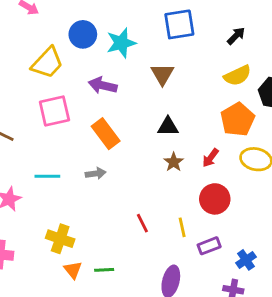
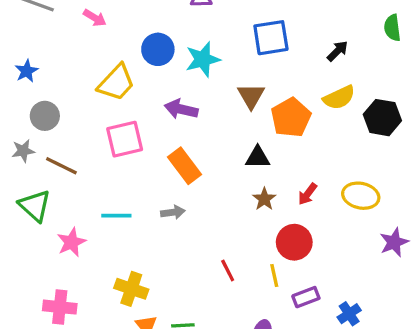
orange pentagon: (237, 120) -> (291, 118), moved
red circle: (215, 199) -> (294, 242), moved

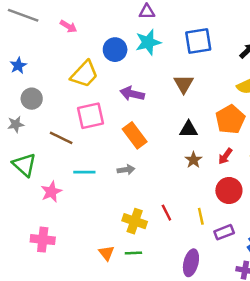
cyan star: (203, 59) -> (148, 42), moved
orange pentagon: (291, 118) -> (230, 119), moved
brown line: (61, 166) -> (61, 138), moved
red circle: (294, 242) -> (229, 191), moved
yellow cross: (131, 289) -> (135, 221), moved

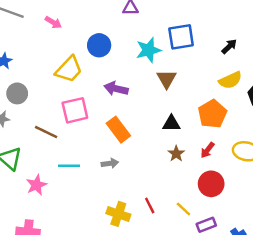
cyan star: (148, 42) -> (148, 50), moved
yellow line: (201, 216) -> (183, 209), turned -35

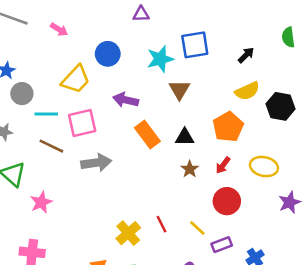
gray circle: (17, 93) -> (22, 94), moved
orange rectangle: (118, 130) -> (147, 135), moved
gray arrow: (110, 163) -> (96, 163), moved, size x1.6
cyan line: (69, 166) -> (46, 114), moved
yellow cross: (118, 214) -> (128, 233), turned 30

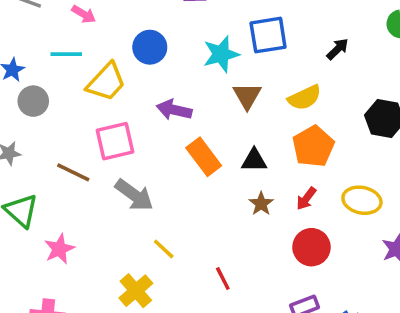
yellow semicircle: (247, 91) -> (305, 98), moved
cyan line: (46, 114) -> (66, 54), moved
gray arrow: (96, 163) -> (134, 195), turned 44
yellow line: (197, 228) -> (164, 249), moved
yellow cross: (128, 233) -> (136, 291), moved

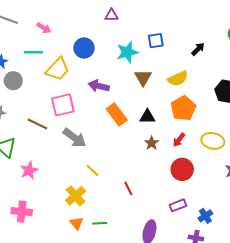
blue square: (268, 35) -> (156, 41), size x0.7

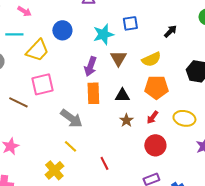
purple arrow: (99, 86) -> (90, 66), moved, turned -84
orange pentagon: (183, 108) -> (156, 87), turned 30
orange rectangle: (117, 114) -> (93, 93), turned 35
gray arrow: (74, 138) -> (71, 118), moved

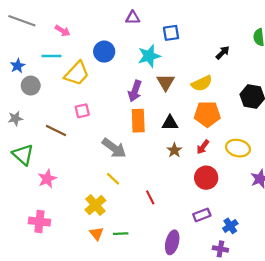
blue square: (130, 23) -> (171, 33), moved
pink square: (42, 84) -> (82, 111), size x0.6

